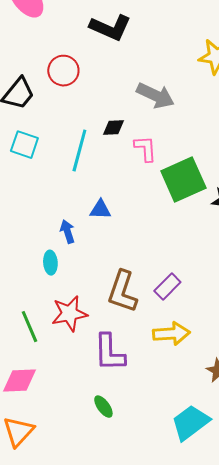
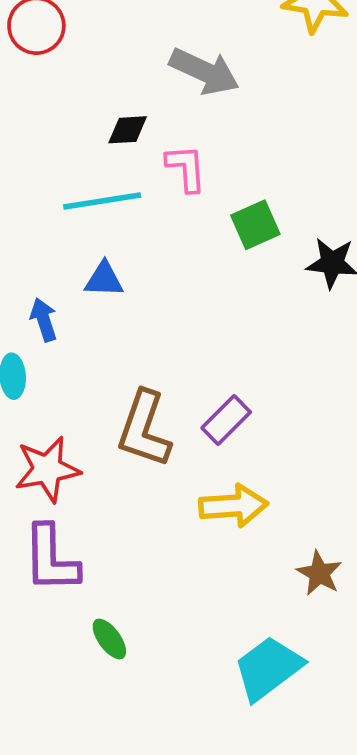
cyan line: (79, 151) -> (102, 201), moved, turned 66
green square: (183, 180) -> (255, 225), size x0.6
purple L-shape: (109, 353) -> (51, 559), moved

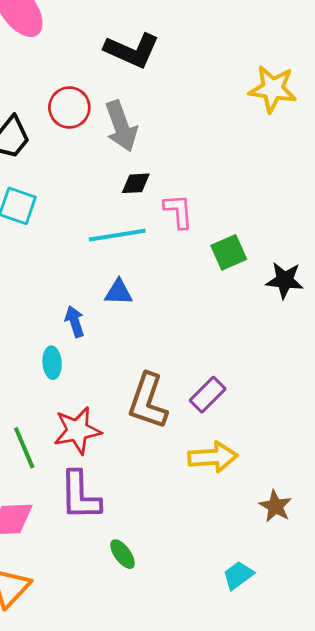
gray arrow: (204, 71) -> (121, 126), moved, turned 45
cyan trapezoid: (268, 668) -> (238, 575), size x0.6

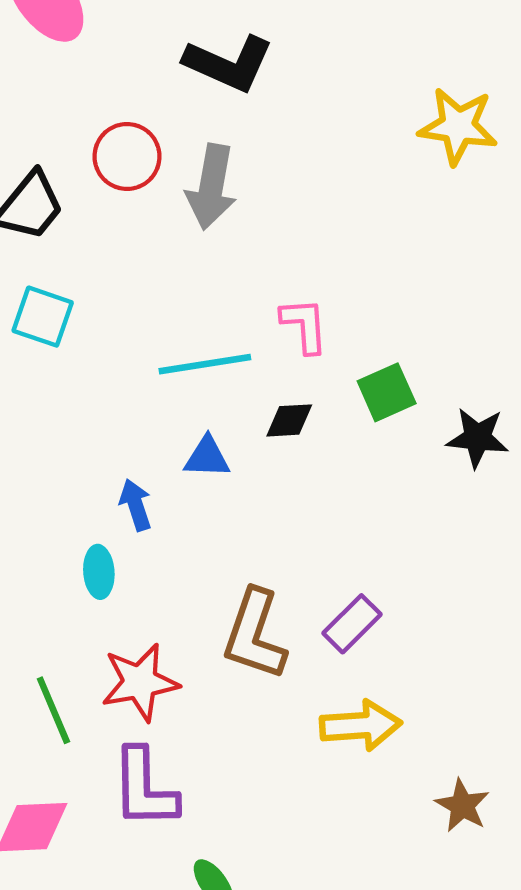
gray arrow: (121, 126) -> (211, 187), turned 30
black diamond: (136, 183) -> (289, 420), moved

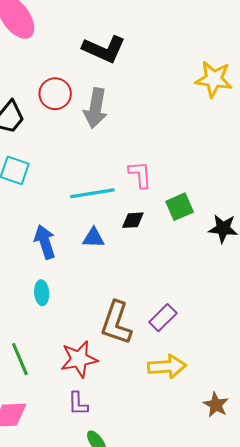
blue arrow: (136, 505) -> (45, 242), moved, size x1.4
red star: (140, 682) -> (79, 359), moved
purple L-shape: (144, 788) -> (78, 404), moved, size x0.6

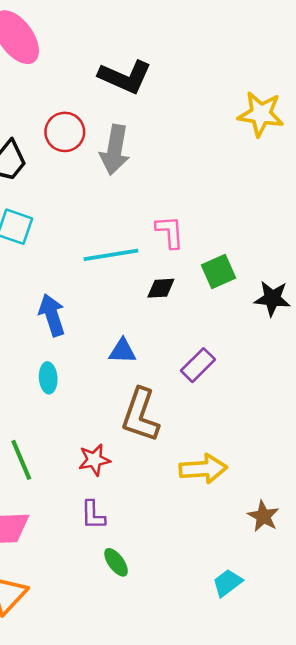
blue triangle: (93, 238) -> (122, 351), moved
purple rectangle: (163, 318) -> (198, 365), moved
red star: (79, 359) -> (94, 460), size x0.7

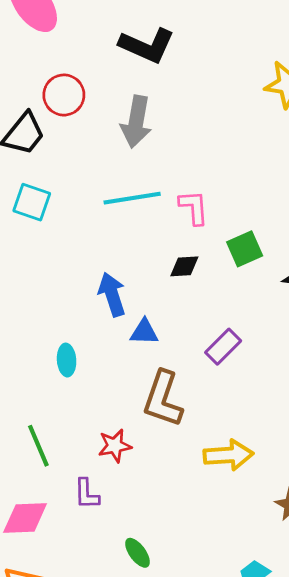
red circle: (65, 132) -> (64, 95), moved
cyan line: (111, 255) -> (132, 198), moved
blue arrow: (52, 315) -> (112, 294), moved
purple L-shape: (93, 515) -> (87, 494), moved

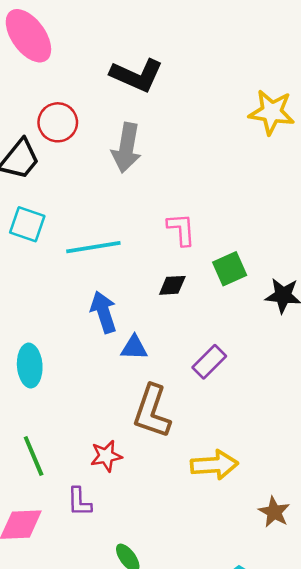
cyan line: (132, 198) -> (93, 247), moved
cyan ellipse: (67, 360) -> (30, 366), moved, size x1.4

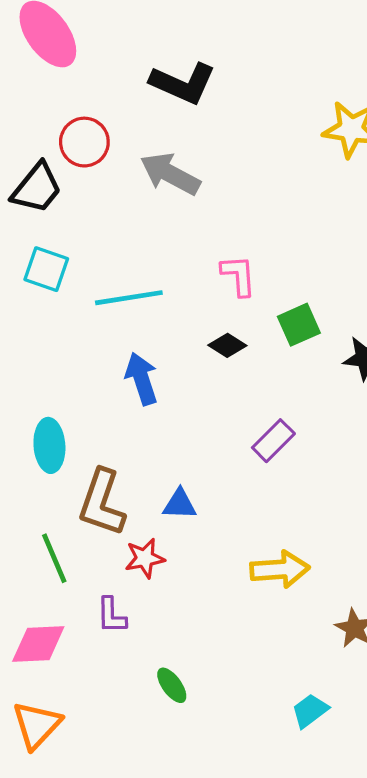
gray arrow: (126, 148) -> (170, 174), turned 108
black diamond: (172, 285) -> (227, 345), turned 36
blue triangle: (134, 348) -> (180, 504), moved
brown L-shape: (152, 411) -> (102, 503), moved

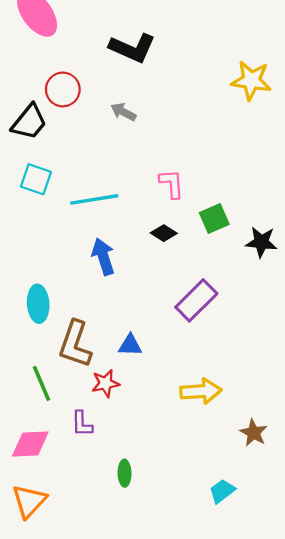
gray arrow: (170, 174) -> (123, 112), size x0.6
purple rectangle: (273, 441) -> (196, 300), size x1.4
green ellipse: (172, 685) -> (125, 473), turned 35

